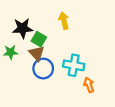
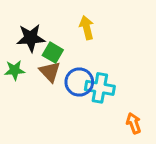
blue circle: (43, 69) -> (79, 82), moved
orange arrow: (89, 85) -> (134, 123), moved

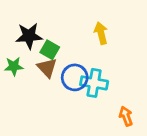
yellow arrow: (87, 28) -> (101, 33), moved

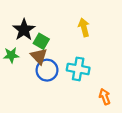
black star: (29, 36) -> (24, 30), turned -30
blue circle: (75, 77) -> (47, 70), moved

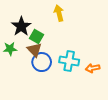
yellow arrow: (84, 27) -> (59, 13), moved
orange arrow: (105, 97) -> (93, 68), moved, turned -80

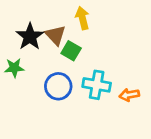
green square: (37, 37) -> (71, 51), moved
brown triangle: (34, 50) -> (55, 35), moved

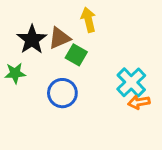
brown triangle: (55, 35) -> (59, 38), turned 50
cyan cross: (97, 85) -> (131, 82), moved, turned 36

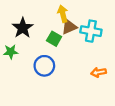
brown triangle: (59, 38) -> (69, 27), moved
cyan cross: (131, 82) -> (91, 31), moved, turned -36

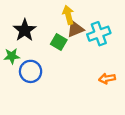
cyan cross: (91, 31) -> (99, 34), turned -30
blue circle: (44, 66) -> (31, 71), moved

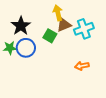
blue circle: (31, 71) -> (26, 48), moved
orange arrow: (107, 78) -> (82, 66), moved

